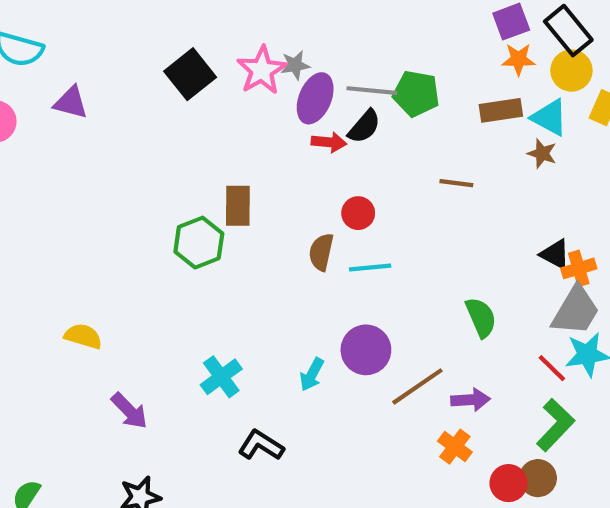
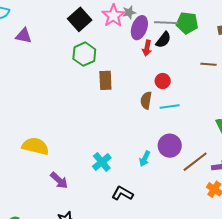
red arrow: (329, 142) -> (147, 48), turned 98
green hexagon: (199, 243) -> (84, 54), moved
yellow semicircle: (83, 336) -> (35, 146), size x1.5

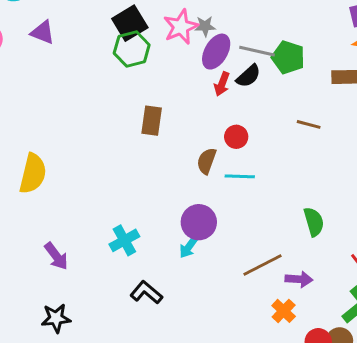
green hexagon: (84, 54) -> (132, 49), moved
yellow semicircle: (35, 146) -> (33, 174), moved, turned 80
purple circle: (170, 146) -> (199, 222), moved

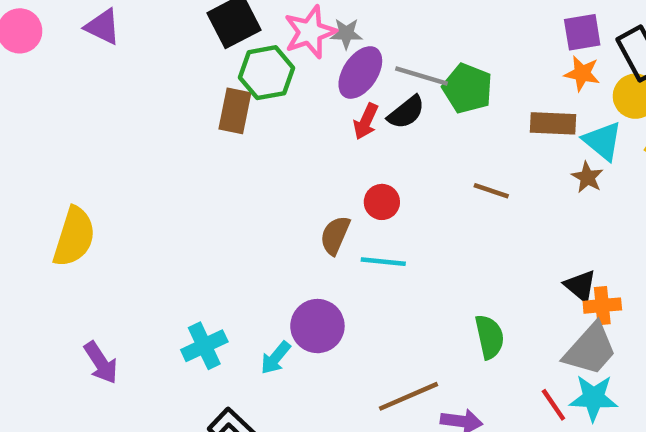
green hexagon: (132, 49) -> (267, 73), moved
brown rectangle: (152, 121) -> (235, 111), moved
cyan arrow: (189, 247) -> (275, 358), moved

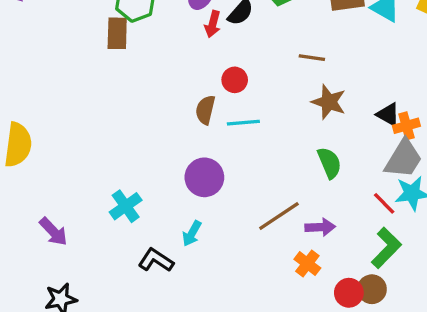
brown star: (587, 177) -> (329, 102), moved, size x1.5
cyan arrow: (275, 358) -> (192, 233), moved

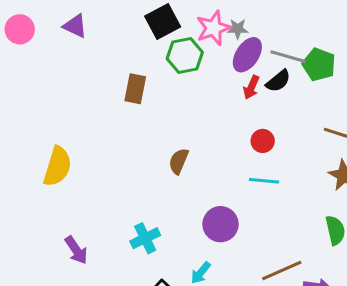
brown rectangle: (117, 33) -> (135, 89), moved
brown semicircle: (205, 110) -> (179, 161), moved

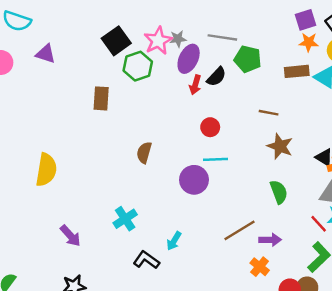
gray line: (288, 57) -> (222, 37), moved
purple circle: (220, 224) -> (194, 180), moved

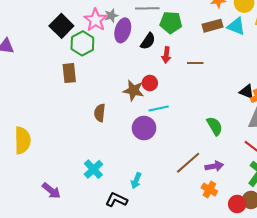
red arrow: (195, 85) -> (166, 55), moved
brown rectangle: (101, 98) -> (69, 73), moved
brown star: (280, 146) -> (133, 90), moved

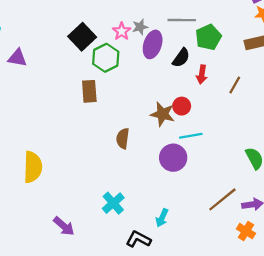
pink star: (96, 20) -> (122, 31), size x0.7
green pentagon: (171, 22) -> (208, 37), turned -30
brown line: (195, 63) -> (235, 85), turned -63

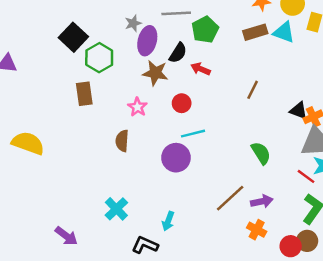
pink star: (122, 31) -> (137, 107), moved
red arrow: (202, 74) -> (201, 69), turned 108
brown line: (235, 85) -> (253, 90), moved
brown star: (163, 114) -> (155, 73), moved
yellow semicircle: (33, 167) -> (28, 143), moved, turned -68

